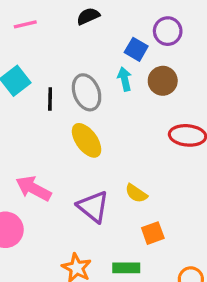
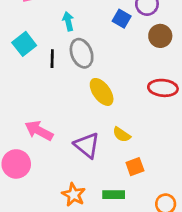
cyan arrow: (125, 79) -> (68, 21), moved
brown circle: (163, 81) -> (160, 36), moved
yellow ellipse: (87, 140) -> (102, 92), moved

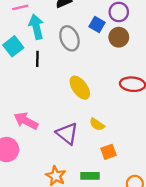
cyan arrow: (68, 21) -> (36, 27), moved, size x1.5
brown circle: (160, 36) -> (119, 37), moved
gray ellipse: (82, 53) -> (69, 38), moved

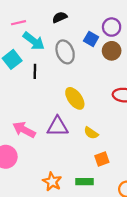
cyan arrow: (36, 27) -> (34, 41), turned 140
purple triangle: (67, 133) -> (58, 126), moved, turned -40

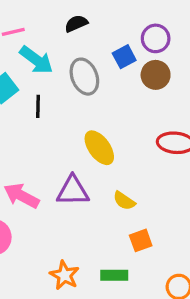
blue square: (91, 39) -> (124, 57), turned 32

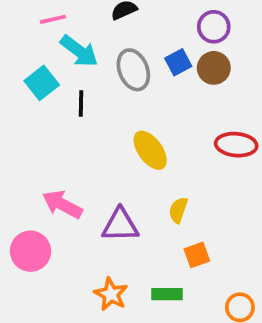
blue square: (124, 57) -> (178, 62), moved
purple triangle: (73, 191) -> (120, 225), moved
yellow semicircle: (124, 201) -> (178, 210), turned 75

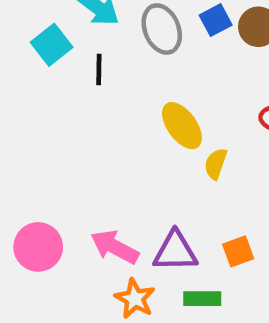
pink arrow: (62, 204) -> (115, 247), moved
yellow semicircle: (178, 210) -> (216, 164), moved
purple triangle: (120, 225) -> (175, 251), moved

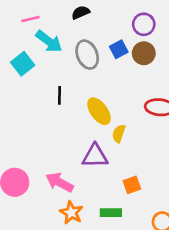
black line: (99, 69) -> (59, 95), moved
purple triangle: (175, 251) -> (95, 156), moved

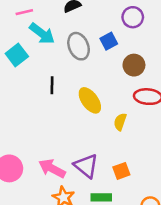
brown circle: (144, 53) -> (134, 65), moved
yellow semicircle: (119, 134) -> (120, 122), moved
purple triangle: (95, 156) -> (86, 166), moved, turned 40

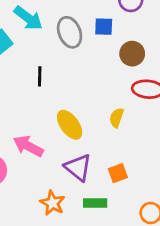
blue square: (109, 41) -> (104, 27), turned 30
yellow ellipse: (90, 100) -> (70, 125), moved
pink arrow: (52, 168) -> (28, 146), moved

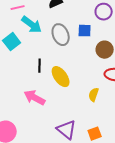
yellow ellipse: (70, 125) -> (61, 77), moved
pink arrow: (28, 146) -> (35, 98), moved

